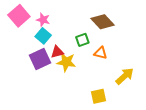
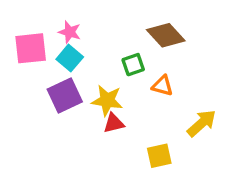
pink square: (19, 16) -> (31, 48), moved, turned 35
red triangle: (57, 52) -> (114, 123), moved

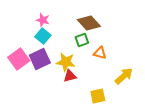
brown diamond: (166, 35) -> (89, 23), moved
pink square: (31, 48) -> (19, 59), moved, turned -30

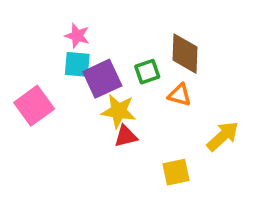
brown diamond: (89, 23) -> (185, 54), moved, turned 45
cyan square: (43, 36) -> (77, 64), turned -35
purple square: (40, 59) -> (102, 79), moved

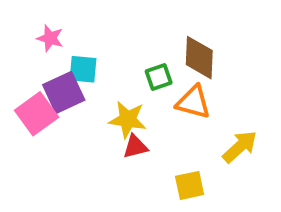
pink star: (77, 36) -> (50, 38), moved
purple square: (102, 79) -> (64, 92), moved
orange triangle: (180, 95) -> (193, 102), size x1.4

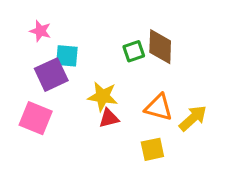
green square: (159, 77) -> (134, 51), moved
orange triangle: (193, 102) -> (159, 107), moved
pink square: (37, 114) -> (36, 118), moved, turned -32

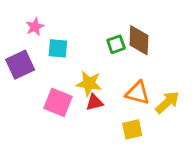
pink star: (40, 31) -> (35, 27), turned 30
purple square: (51, 75) -> (20, 65), moved
pink square: (36, 118) -> (58, 102), moved

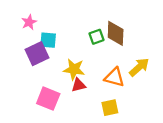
purple square: (20, 65) -> (37, 54), moved
pink square: (58, 102) -> (48, 99), moved
yellow arrow: (167, 102) -> (139, 67), moved

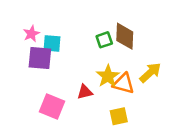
pink star: (29, 22) -> (31, 34), moved
purple square: (37, 54) -> (40, 58), turned 30
yellow star: (74, 69) -> (108, 76), moved, turned 30

